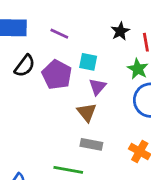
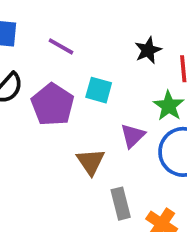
purple triangle: (98, 87) -> (133, 136), moved
gray rectangle: (91, 144) -> (121, 204), moved, turned 60

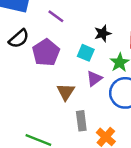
black star: (148, 50) -> (103, 33), moved
cyan square: (99, 90) -> (86, 53), moved

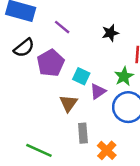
black star: (103, 33) -> (110, 33), moved
cyan square: (86, 53) -> (81, 76), moved

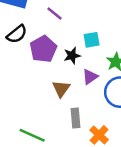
black star: (110, 33) -> (72, 56), moved
cyan square: (81, 76) -> (92, 40), moved, turned -35

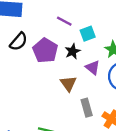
purple line: (54, 13) -> (64, 21), moved
purple triangle: (90, 77) -> (93, 68), turned -35

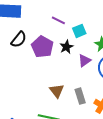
purple triangle: (93, 68) -> (84, 61), turned 48
brown triangle: (68, 83) -> (57, 91), moved

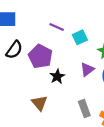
black star: (66, 47) -> (57, 76), moved
brown triangle: (57, 91) -> (39, 103), moved

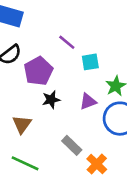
gray rectangle: (84, 108) -> (72, 145), turned -42

